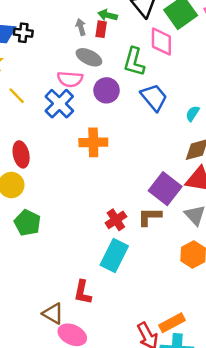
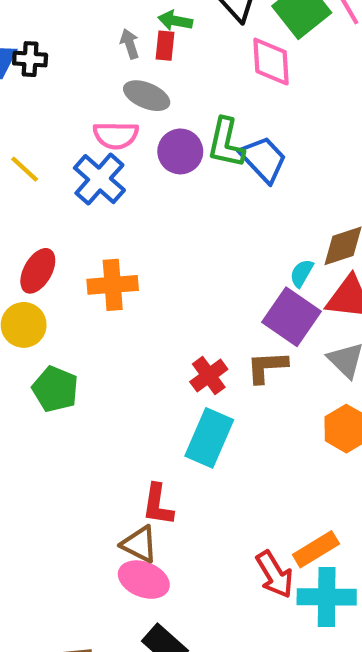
green L-shape: (134, 62) -> (226, 143), moved
cyan semicircle: (193, 114) -> (302, 273), moved
orange cross: (93, 142) -> (113, 285), moved
red ellipse: (21, 154) -> (38, 271), turned 45
brown triangle: (53, 314) -> (139, 544), moved

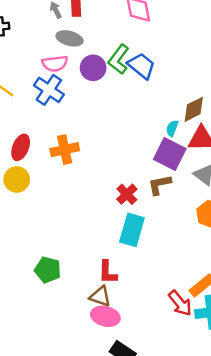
green L-shape: (226, 143) -> (119, 59), turned 32
green pentagon: (55, 389) -> (48, 270), moved

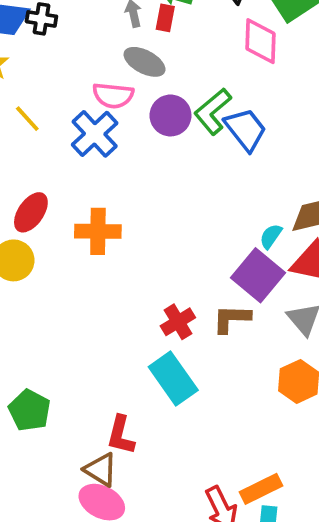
cyan rectangle: (132, 230) -> (173, 379), turned -64

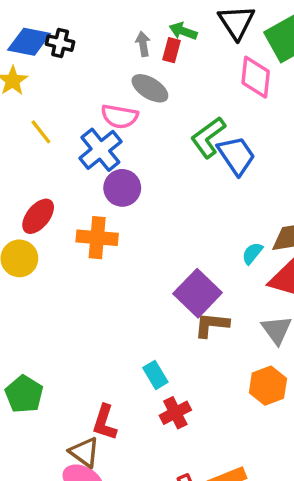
purple circle: (170, 115) -> (122, 188), moved
purple square: (258, 275) -> (198, 293), moved
red cross: (178, 322) -> (175, 413), moved
cyan rectangle: (173, 379) -> (155, 375), size x0.6

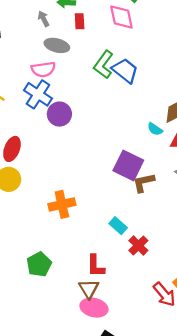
red rectangle: (172, 50) -> (80, 21), moved
orange cross: (97, 238) -> (62, 204), moved
cyan semicircle: (252, 253) -> (155, 129), turned -77
green pentagon: (24, 394) -> (39, 264), turned 30
brown triangle: (84, 452) -> (89, 289), turned 40

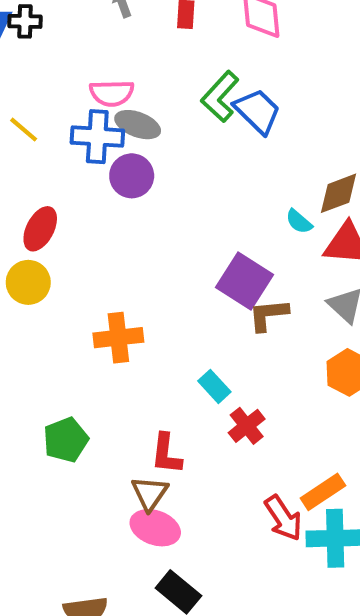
gray ellipse: (57, 45) -> (138, 125), moved
blue cross: (38, 94) -> (97, 137), turned -36

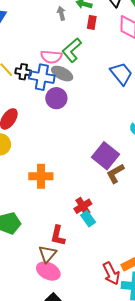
black cross: (25, 21) -> (23, 72), moved
green L-shape: (220, 97) -> (72, 50), moved
brown L-shape: (268, 315) -> (115, 173), turned -30
cyan rectangle: (214, 386) -> (88, 219), moved
red cross: (247, 426) -> (83, 206), moved

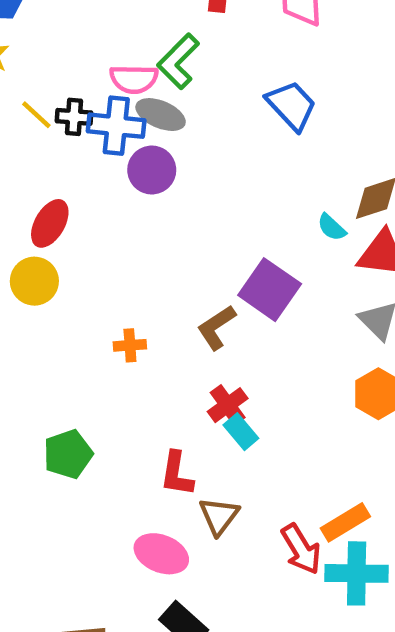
brown L-shape: (115, 173) -> (216, 327), moved
orange cross: (41, 176) -> (130, 345), size x0.6
brown triangle: (47, 254) -> (219, 516), moved

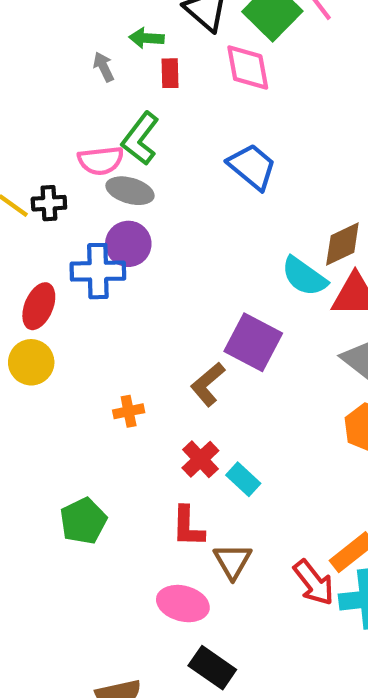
blue cross: (116, 126) -> (98, 271), moved
cyan semicircle: (332, 227) -> (304, 276), size x1.6
red cross: (228, 405) -> (200, 459), moved

